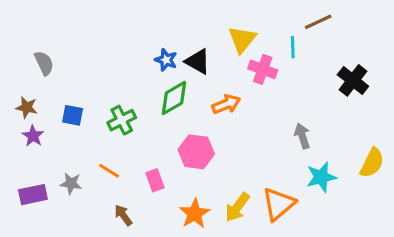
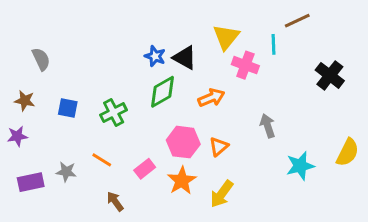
purple star: (33, 136) -> (17, 136), moved, turned 30
gray arrow: (302, 136) -> (268, 126), moved
pink rectangle: (155, 180) -> (145, 169), turned 72
orange triangle: (279, 204) -> (219, 147), moved, size x0.6
orange star: (195, 214) -> (182, 181), moved

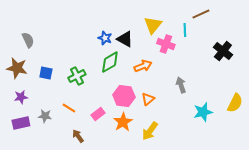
brown star: (25, 101) -> (17, 68), size x1.5
purple star: (17, 136) -> (21, 97), moved

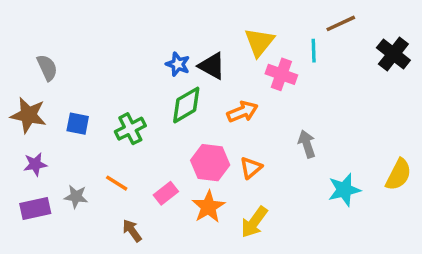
black cross: (223, 51) -> (393, 54), moved

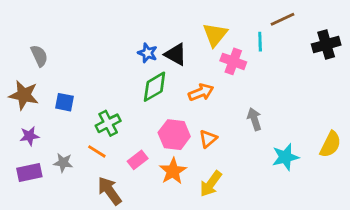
black cross: (393, 54) -> (326, 45), turned 36
green cross: (130, 129) -> (108, 123), moved
brown arrow: (132, 231) -> (110, 191), size x1.5

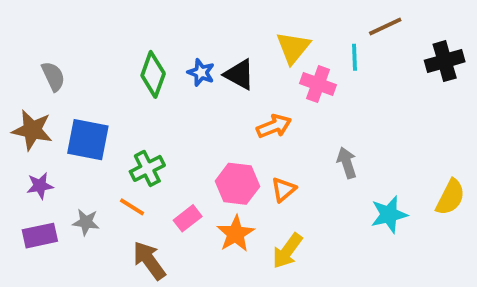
green diamond: (155, 87) -> (153, 74), moved, turned -40
blue square: (65, 102) -> (88, 140), size x1.6

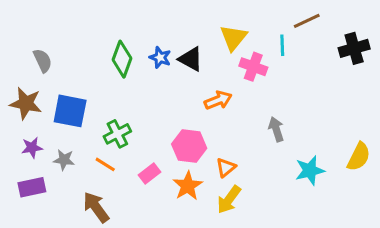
orange triangle: (284, 190) -> (226, 167), moved
gray star: (86, 222) -> (64, 160), moved
brown arrow: (149, 261) -> (96, 207), moved

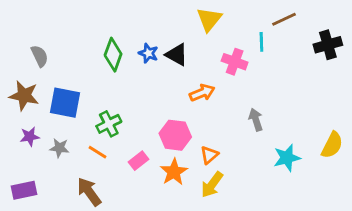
yellow triangle: (233, 38) -> (209, 19), moved
purple rectangle: (32, 187) -> (24, 190), moved

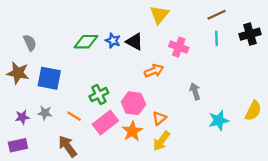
cyan line: (261, 42) -> (217, 38), moved
green diamond: (113, 55) -> (86, 42), turned 70
green cross: (109, 124) -> (99, 95), moved
purple star: (30, 137) -> (22, 117), moved
pink rectangle: (138, 161) -> (105, 123), size x1.6

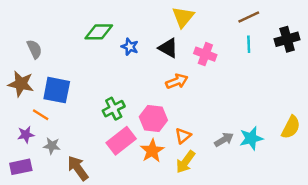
green diamond: (86, 42) -> (99, 32), moved
black triangle: (134, 42) -> (168, 48), moved
gray arrow: (195, 91) -> (224, 140), moved, turned 77
gray star: (45, 113) -> (52, 146), moved
orange line: (74, 116) -> (41, 115), moved

